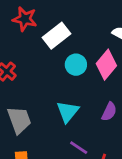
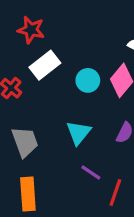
white rectangle: (57, 36) -> (45, 65), moved

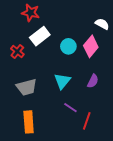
gray trapezoid: (25, 142) -> (27, 87), turned 95

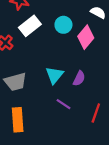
cyan circle: (68, 46) -> (63, 25), moved
purple semicircle: (93, 81) -> (79, 78), moved
red line: (87, 121) -> (96, 113), moved

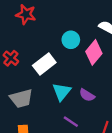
white rectangle: (30, 26) -> (44, 64), moved
purple semicircle: (79, 78) -> (87, 95), turned 96

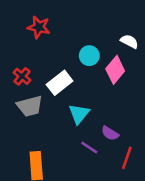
purple semicircle: (87, 95) -> (110, 133), moved
gray trapezoid: (21, 99) -> (30, 106), moved

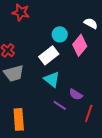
white rectangle: (60, 83) -> (49, 55), moved
cyan triangle: (79, 114) -> (52, 79), turned -30

